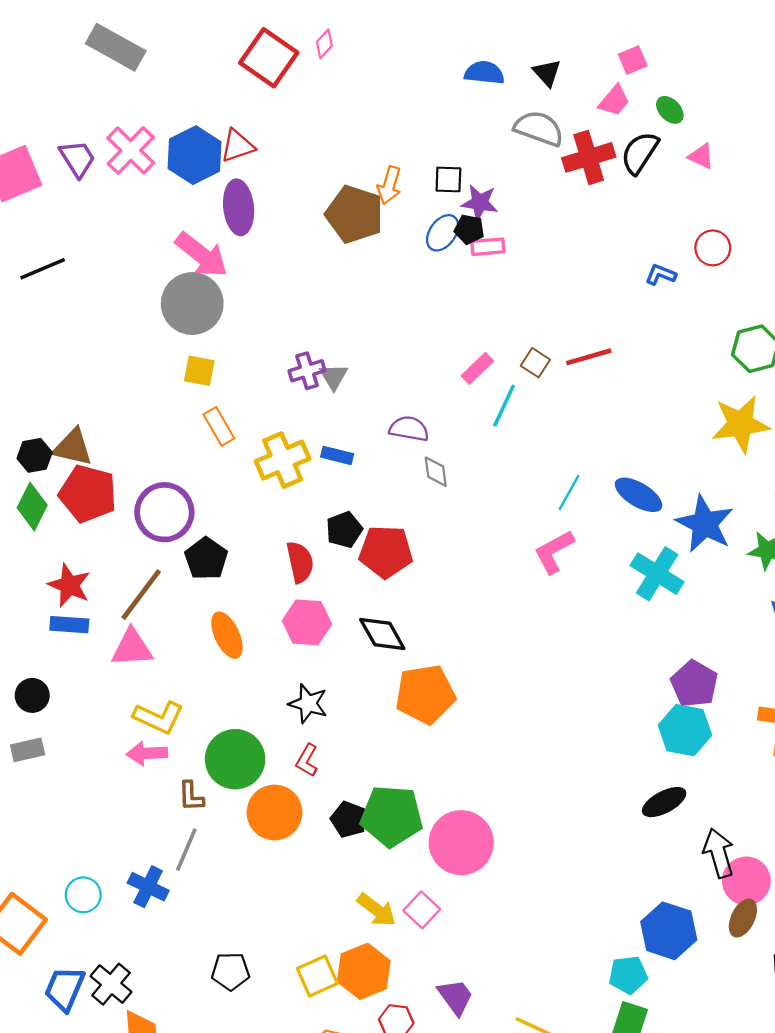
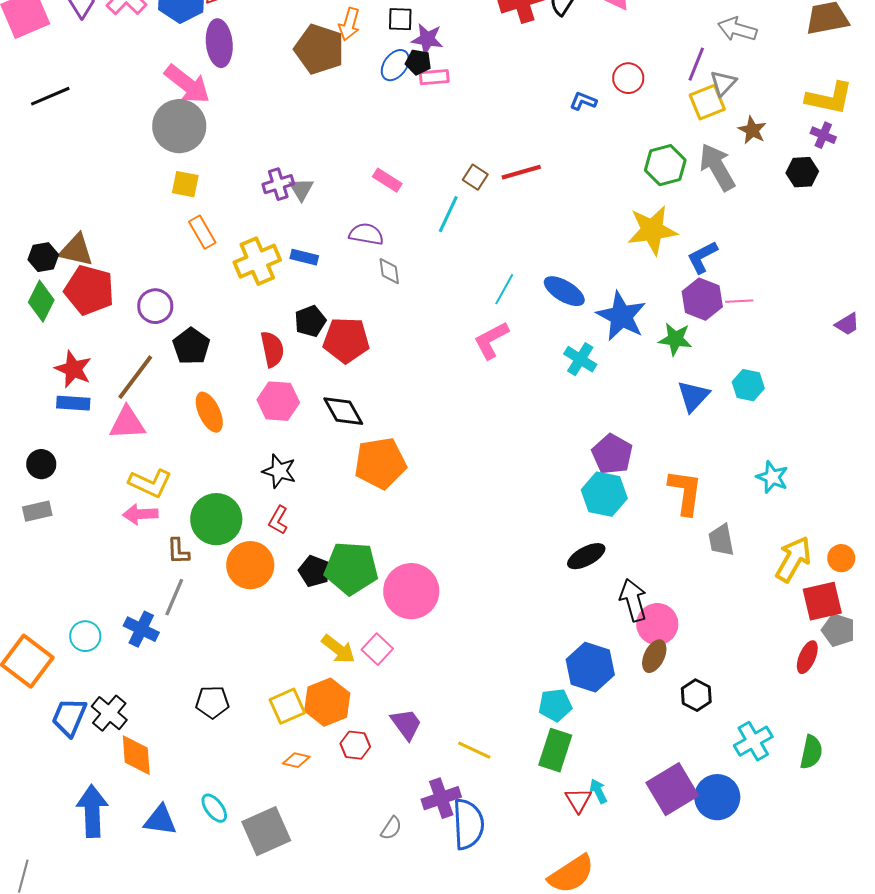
pink rectangle: (477, 368) -> (387, 180), moved, turned 76
purple circle: (164, 512) -> (155, 306), size x0.7
cyan cross: (657, 574) -> (580, 359), size x0.7

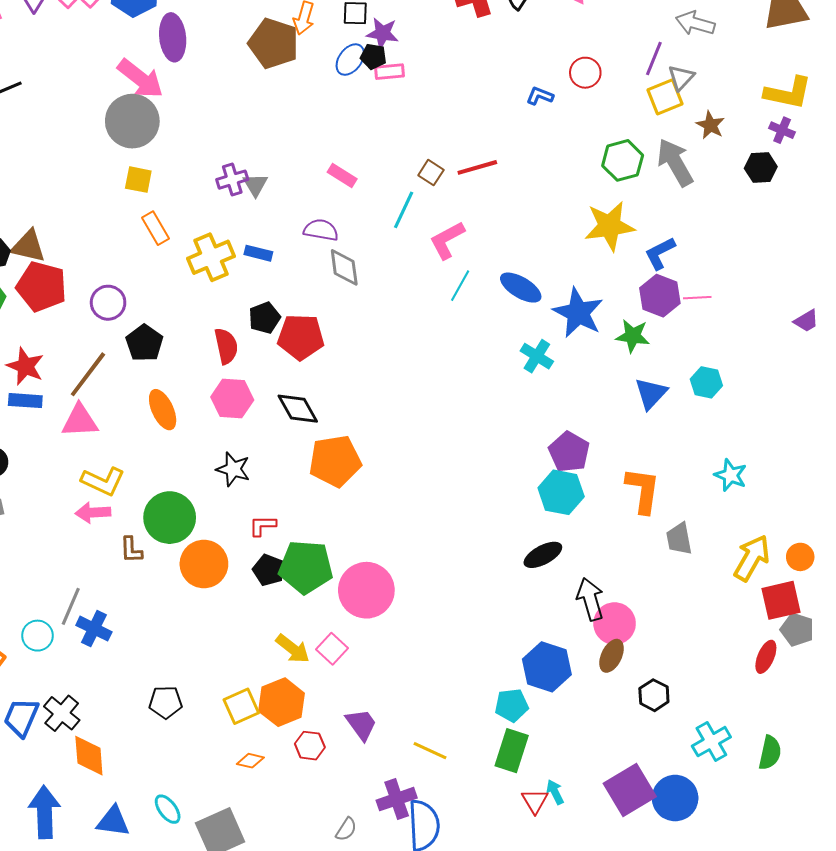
gray diamond: (389, 271) -> (344, 267), size x1.4
pink L-shape: (491, 340) -> (447, 240), moved
red L-shape: (278, 520) -> (262, 526), moved, turned 60
gray line: (174, 597) -> (71, 606), moved

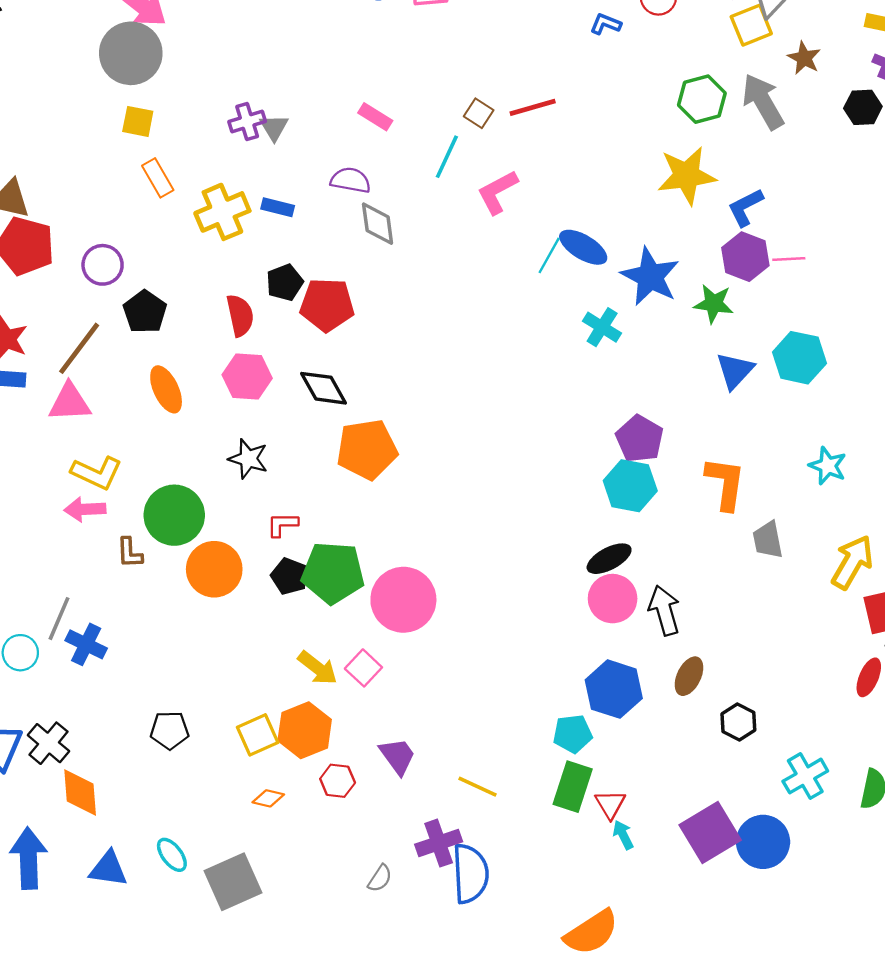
cyan line: (460, 286) -> (549, 255), moved
cyan hexagon: (706, 382) -> (799, 358), size x1.4
pink circle: (615, 624) -> (613, 599), moved
red triangle: (535, 801) -> (610, 804), moved

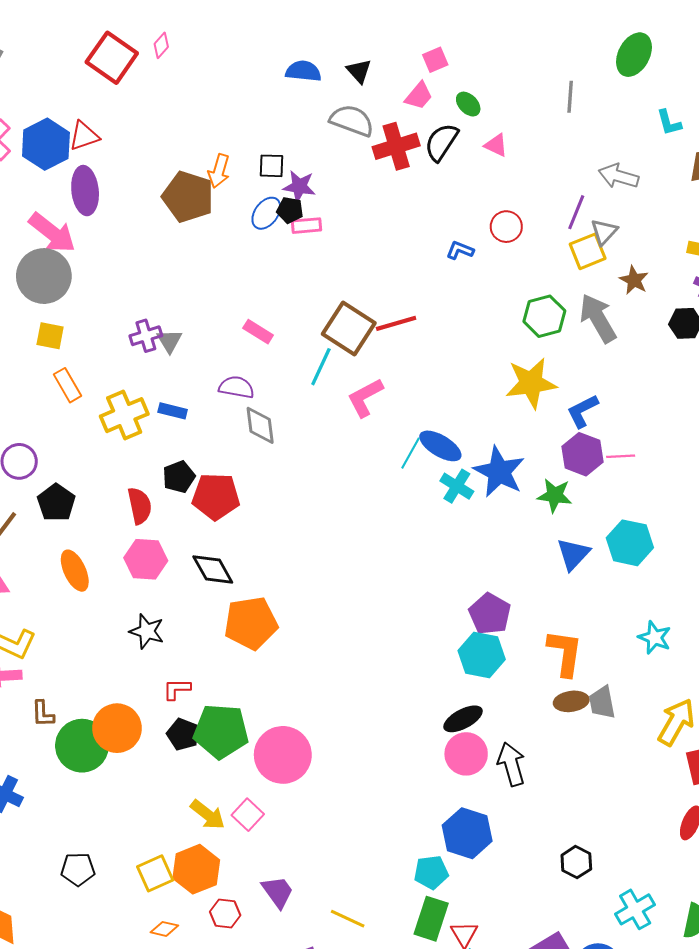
brown square: (479, 113) -> (349, 329), size x2.0
cyan cross: (602, 327) -> (457, 486), moved
green circle: (174, 515) -> (82, 746), moved
brown ellipse: (689, 676) -> (571, 701), moved, turned 56

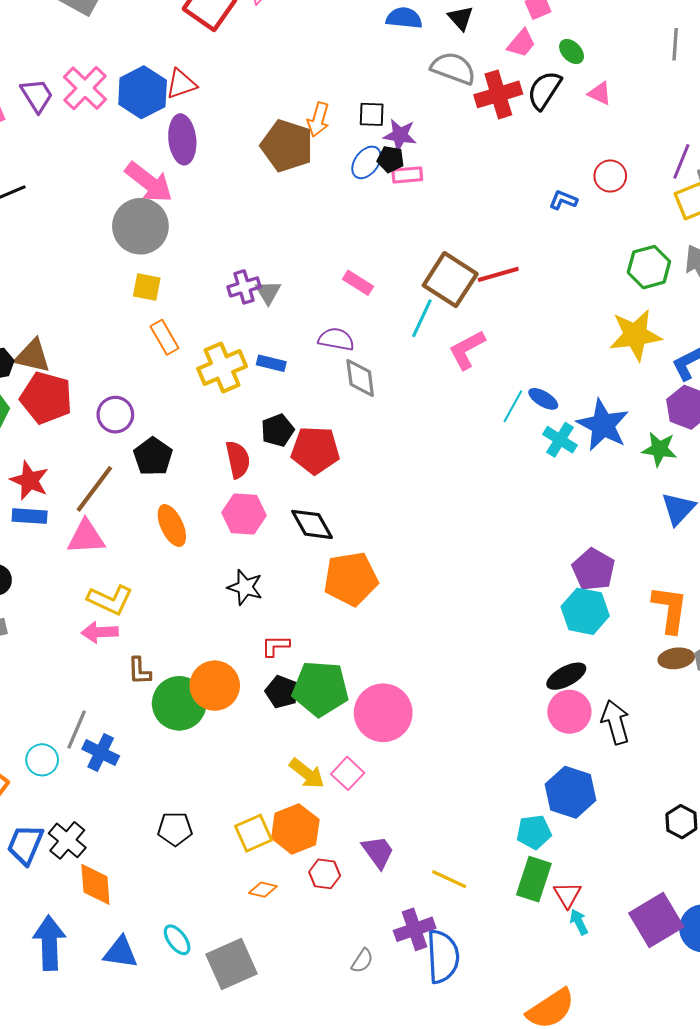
blue ellipse: (440, 446) -> (543, 399), size x0.7

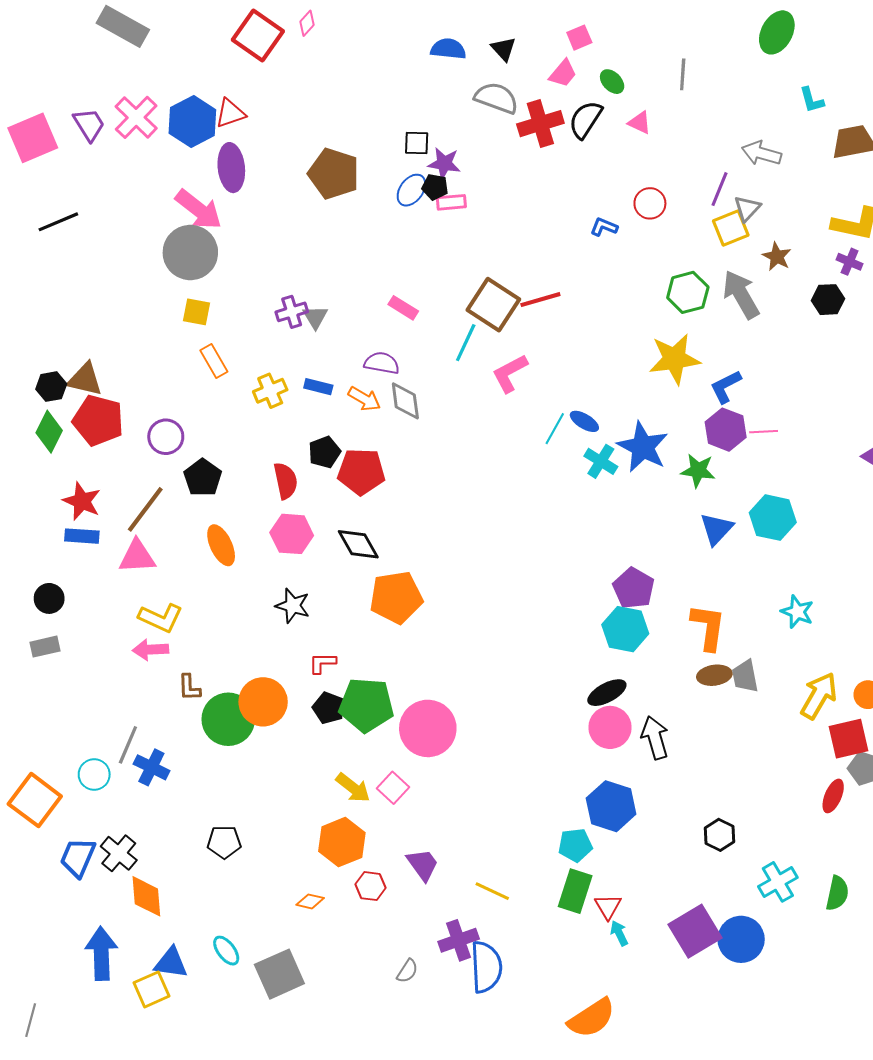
gray line: (675, 44) -> (683, 74), moved
orange arrow: (318, 120) -> (364, 399), moved, turned -76
yellow cross: (222, 367) -> (270, 391), size x0.7
yellow square: (253, 833) -> (151, 989), moved

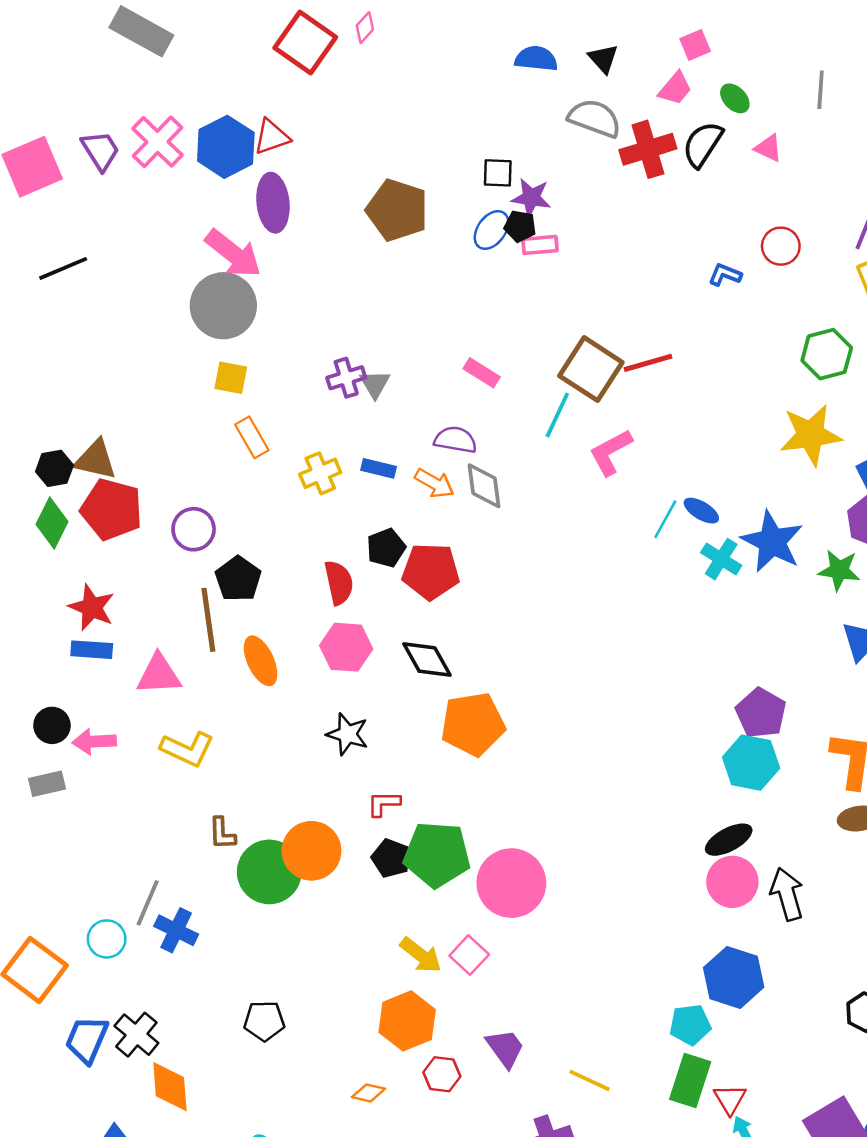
brown line: (145, 509) -> (208, 620), moved, turned -45
pink arrow: (150, 650) -> (94, 742), moved

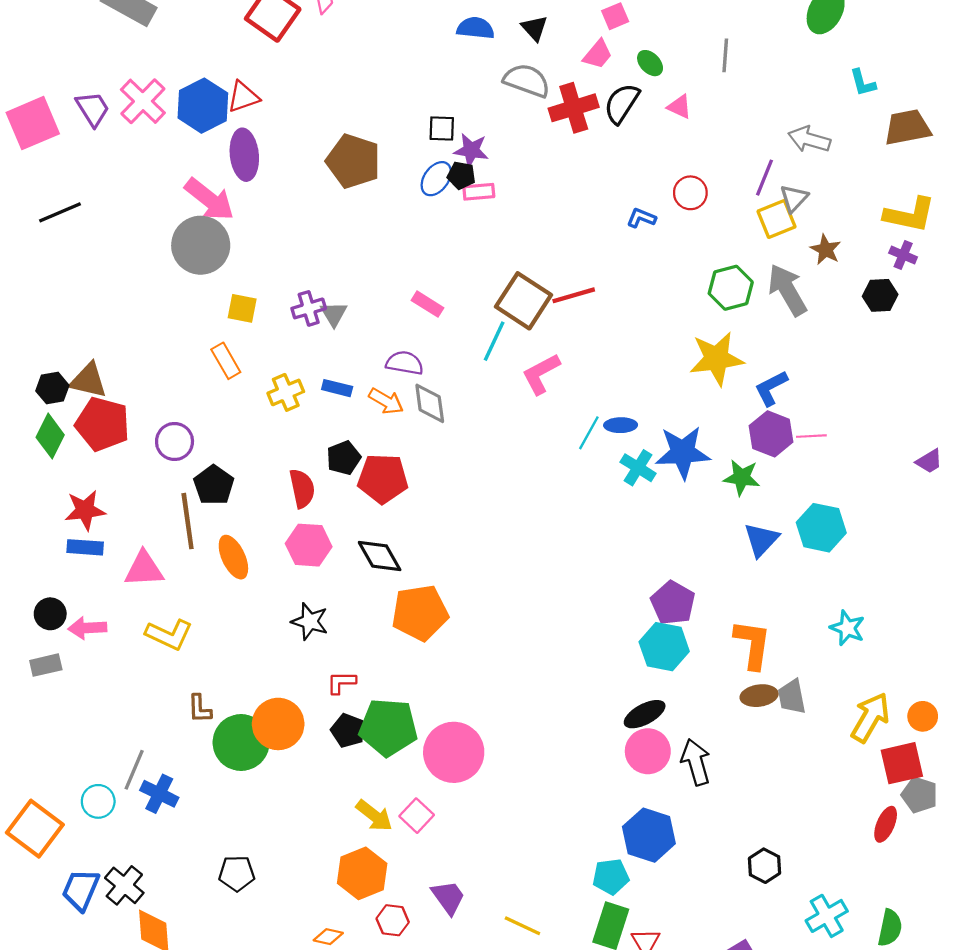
yellow square: (231, 378) -> (242, 308), moved
blue ellipse: (701, 511) -> (621, 425), turned -32
blue star: (772, 542) -> (683, 452), turned -30
red star: (92, 607) -> (85, 510), turned -30

